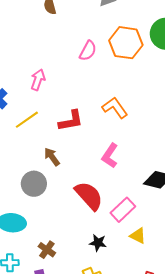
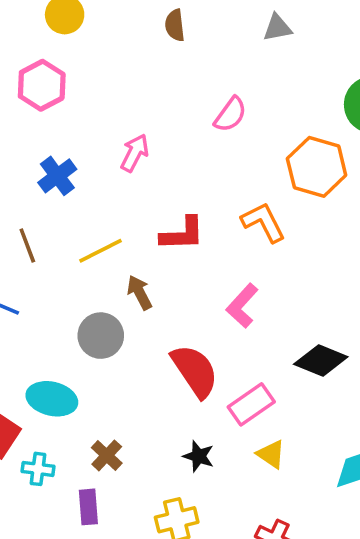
orange hexagon: (126, 43) -> (317, 167), moved
yellow line: (27, 120) -> (101, 251), moved

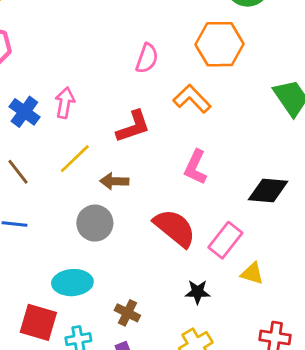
pink semicircle: (230, 115) -> (147, 58), moved
pink arrow: (135, 153) -> (65, 103), moved
brown arrow: (140, 293) -> (114, 181), turned -44

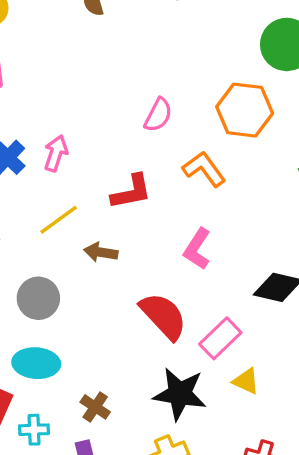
gray circle: (95, 223) -> (38, 298), moved
black star: (198, 292) -> (180, 394), size x1.8

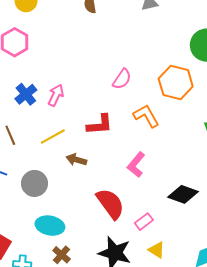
pink rectangle: (220, 338) -> (144, 222), size x0.7
cyan ellipse: (36, 363) -> (50, 226), moved

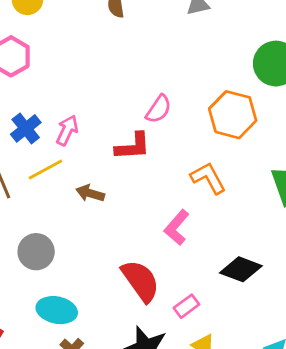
orange L-shape: (146, 116) -> (208, 178), moved
red L-shape: (100, 125) -> (133, 146), moved
yellow line: (53, 136) -> (45, 169), moved
brown arrow: (76, 160) -> (90, 193), moved

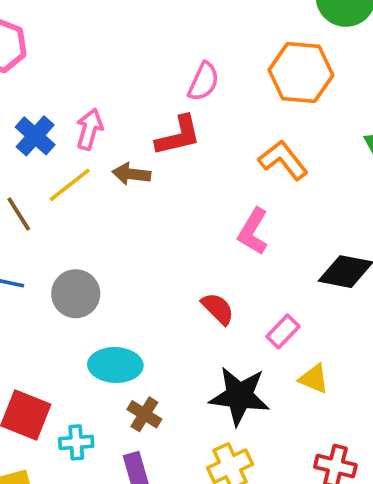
brown arrow: (90, 193) -> (131, 174), moved
red semicircle: (140, 281) -> (218, 309), size x0.6

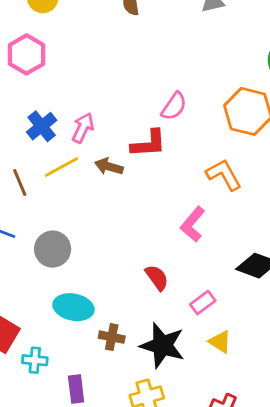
brown cross: (144, 414) -> (112, 337), moved, turned -30

